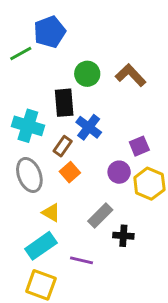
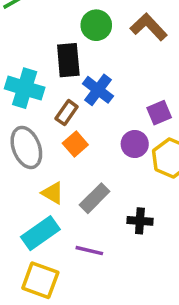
gray rectangle: (100, 215) -> (95, 198), moved

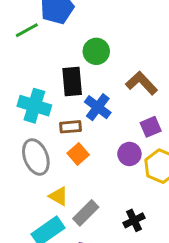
brown L-shape: (149, 27) -> (142, 83), moved
brown rectangle: (67, 113) -> (71, 127), turned 50
gray rectangle: (95, 198) -> (86, 213), moved
black cross: (140, 221) -> (134, 220), turned -30

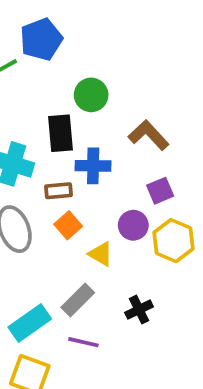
blue cross: (98, 107) -> (93, 166), turned -36
yellow triangle: (59, 196) -> (101, 254), moved

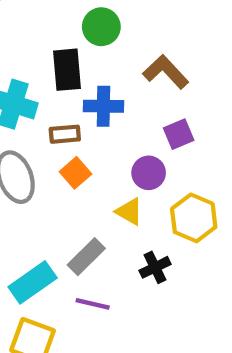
yellow hexagon: (174, 241) -> (194, 218), moved
yellow triangle: (101, 254) -> (129, 212), moved

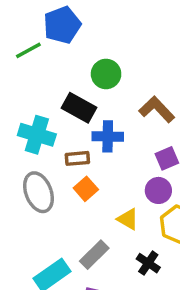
black rectangle: (67, 70) -> (79, 108), turned -56
purple circle: (149, 173) -> (158, 190), moved
black cross: (155, 267) -> (148, 263), turned -30

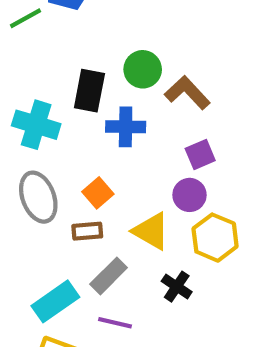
green circle: (106, 74) -> (143, 69), moved
black rectangle: (79, 108) -> (89, 91), turned 72
brown rectangle: (77, 158) -> (87, 231), moved
yellow triangle: (128, 219) -> (151, 231), size x1.4

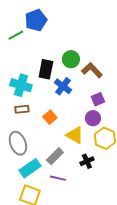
blue cross: (126, 127) -> (63, 86), turned 36
gray ellipse: (38, 197) -> (18, 143), moved
brown rectangle: (87, 231) -> (22, 109), moved
black cross: (177, 287) -> (87, 161), turned 32

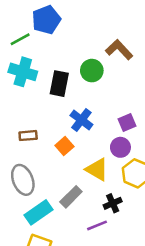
brown L-shape: (92, 70) -> (119, 50), moved
cyan cross: (21, 85) -> (23, 72), moved
blue cross: (63, 86) -> (81, 120), moved
purple line: (58, 178) -> (97, 225), moved, turned -35

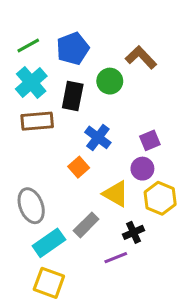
blue pentagon: (46, 20) -> (73, 48), moved
cyan cross: (23, 72) -> (31, 83), turned 32
brown rectangle: (28, 136) -> (37, 121), moved, size x1.5

